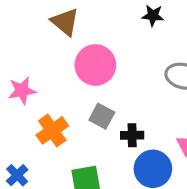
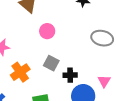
pink circle: (95, 65) -> (47, 31), size x0.6

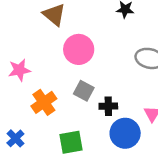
pink circle: (47, 31) -> (79, 49), size x1.5

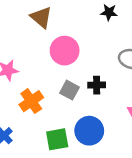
black cross: (108, 106) -> (97, 85), moved
blue circle: (125, 133) -> (89, 131), moved

